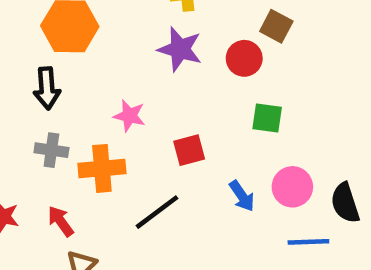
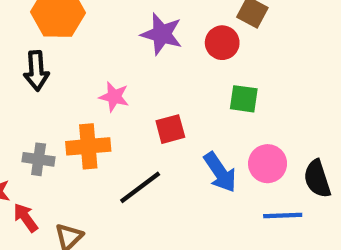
gray cross: (51, 150) -> (39, 159), moved
blue arrow: (242, 196) -> (220, 172), size x1.4
red arrow: (61, 221) -> (26, 218), moved

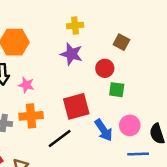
red circle: (222, 43) -> (105, 68), moved
pink star: (114, 97) -> (26, 85), moved
red square: (170, 129) -> (76, 106), size x1.6

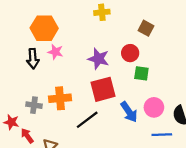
purple star: (71, 54) -> (98, 59), moved
pink star: (26, 85) -> (55, 52), moved

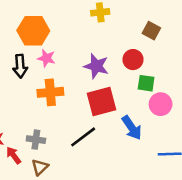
orange cross: (60, 98) -> (50, 92), moved
gray cross: (34, 105) -> (36, 140), moved
pink circle: (154, 107) -> (161, 104), moved

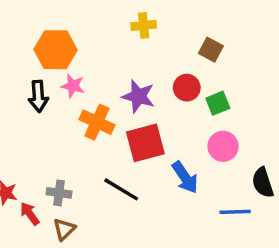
green square: (146, 83) -> (218, 103), moved, turned -30
orange cross: (50, 92) -> (97, 122), moved, turned 30
black line: (83, 137) -> (121, 189), turned 68

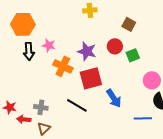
orange hexagon: (56, 50) -> (23, 24), moved
pink circle: (223, 146) -> (152, 80), moved
red arrow: (30, 214) -> (24, 119), turned -48

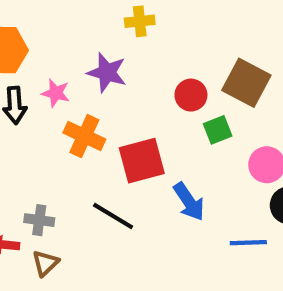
brown square: (129, 24) -> (246, 83), moved, size x1.6
purple star: (87, 51) -> (107, 73), moved
green square: (133, 55) -> (218, 130), moved

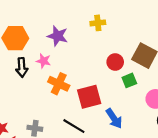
yellow cross: (140, 21) -> (98, 23), moved
purple star: (107, 73) -> (58, 36), moved

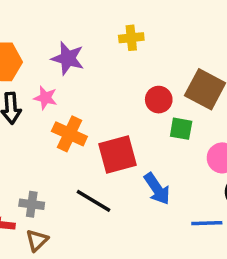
green square: (129, 80) -> (181, 129), turned 32

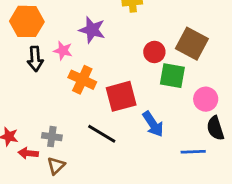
purple star: (68, 58) -> (92, 30), moved
green square: (181, 129) -> (172, 76), size x1.4

